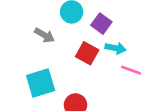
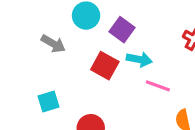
cyan square: (41, 83) -> (49, 102), size x0.6

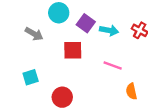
cyan arrow: (139, 59) -> (109, 30), moved
red square: (105, 66) -> (73, 50), turned -30

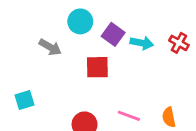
pink line: (113, 66) -> (129, 116), moved
cyan square: (31, 77) -> (25, 100), moved

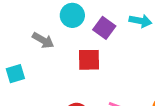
cyan arrow: (142, 43) -> (140, 21), moved
cyan square: (25, 100) -> (15, 74), moved

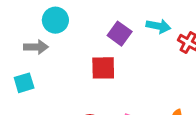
cyan circle: (72, 15) -> (55, 20), moved
gray arrow: (43, 40) -> (36, 47), moved, turned -30

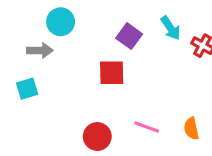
cyan arrow: (158, 26) -> (171, 28), turned 45

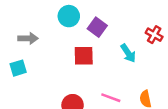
cyan circle: (61, 22) -> (69, 16), moved
cyan arrow: (171, 28) -> (128, 53), moved

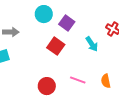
red square: (84, 56) -> (56, 46), turned 36

